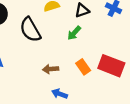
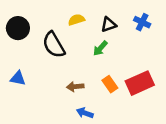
red rectangle: (111, 66) -> (140, 83), turned -45

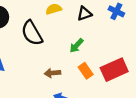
green arrow: (100, 48) -> (76, 46), moved

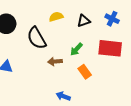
red rectangle: (114, 70) -> (110, 48), moved, turned 30
brown arrow: (52, 73) -> (55, 62), moved

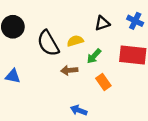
yellow semicircle: (56, 17) -> (75, 41), moved

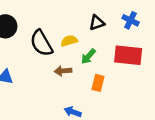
orange rectangle: (103, 82) -> (98, 83), turned 49

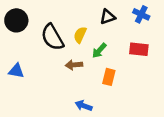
yellow semicircle: (69, 41) -> (80, 35), turned -49
red rectangle: (128, 55) -> (139, 49), size x0.7

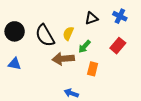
black circle: (16, 20) -> (15, 31), moved
red rectangle: (139, 49) -> (118, 46), turned -56
brown arrow: (74, 65) -> (63, 59), size x1.5

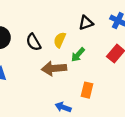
black semicircle: (45, 35) -> (33, 42), size x0.7
orange rectangle: (93, 69) -> (87, 90), moved

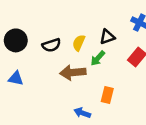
black triangle: (86, 23) -> (107, 37), moved
black semicircle: (33, 42) -> (51, 45), turned -78

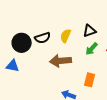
black circle: (16, 40) -> (22, 43), moved
green arrow: (98, 58) -> (92, 49), moved

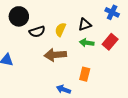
black circle: (22, 43) -> (19, 16), moved
green arrow: (92, 49) -> (87, 43), turned 56

